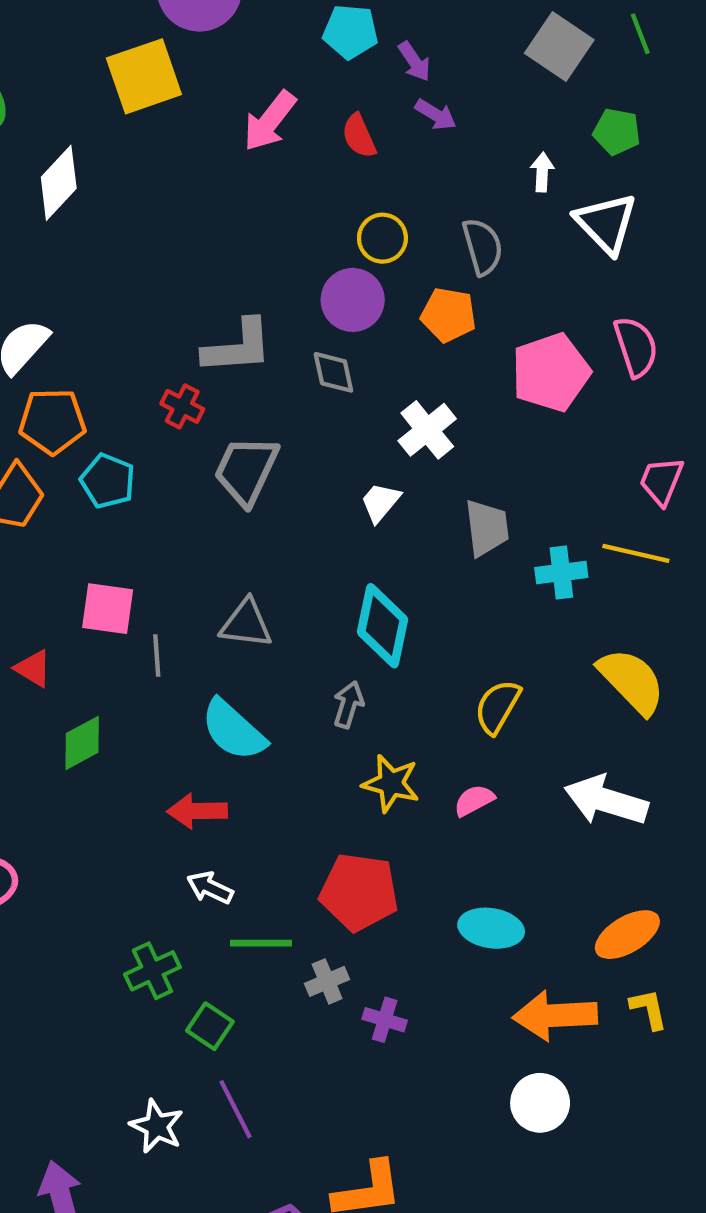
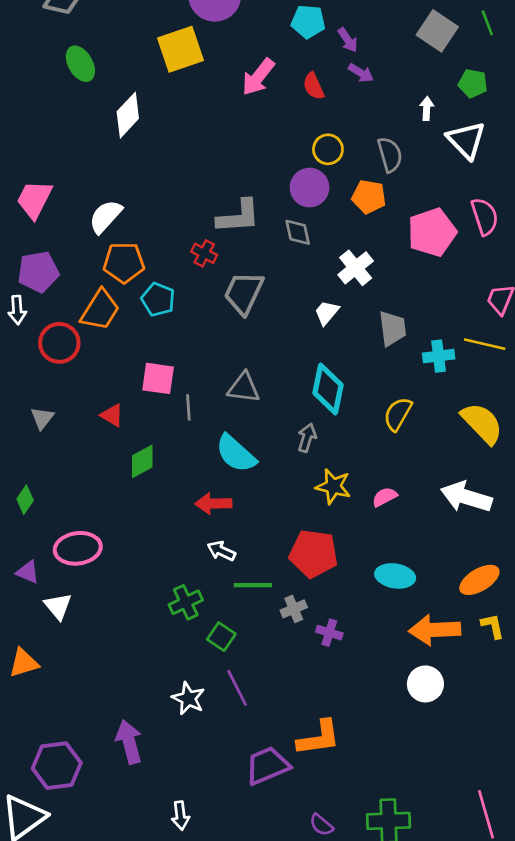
yellow semicircle: (497, 707) -> (398, 414), moved

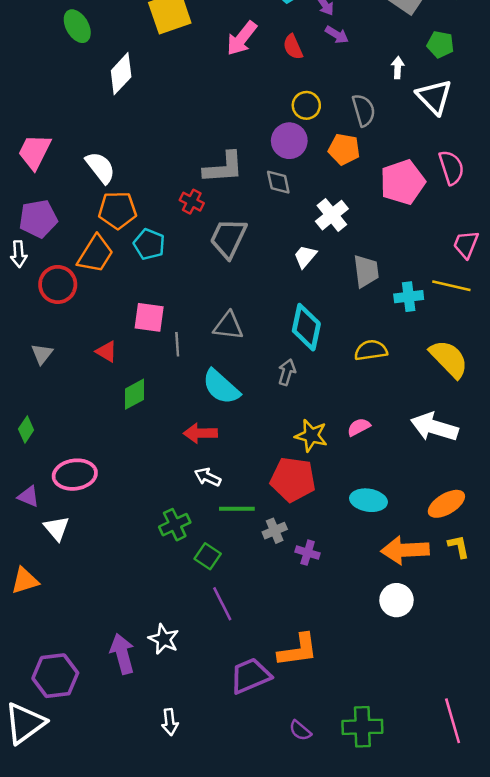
white semicircle: (105, 216) -> (100, 168), turned 100
yellow semicircle: (398, 414) -> (371, 350), turned 52
yellow star: (333, 486) -> (311, 436), moved
white star: (188, 698) -> (164, 639), moved

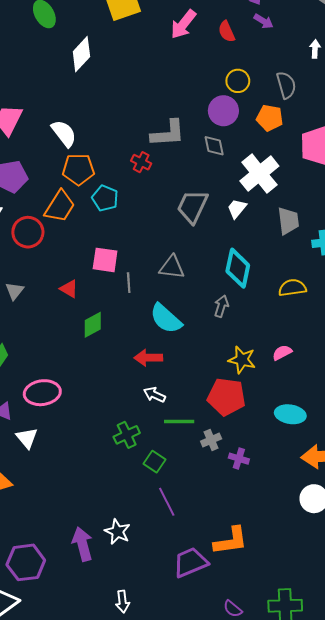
white cross: (332, 215) -> (259, 174), size x1.4
gray trapezoid: (228, 238) -> (193, 206), moved

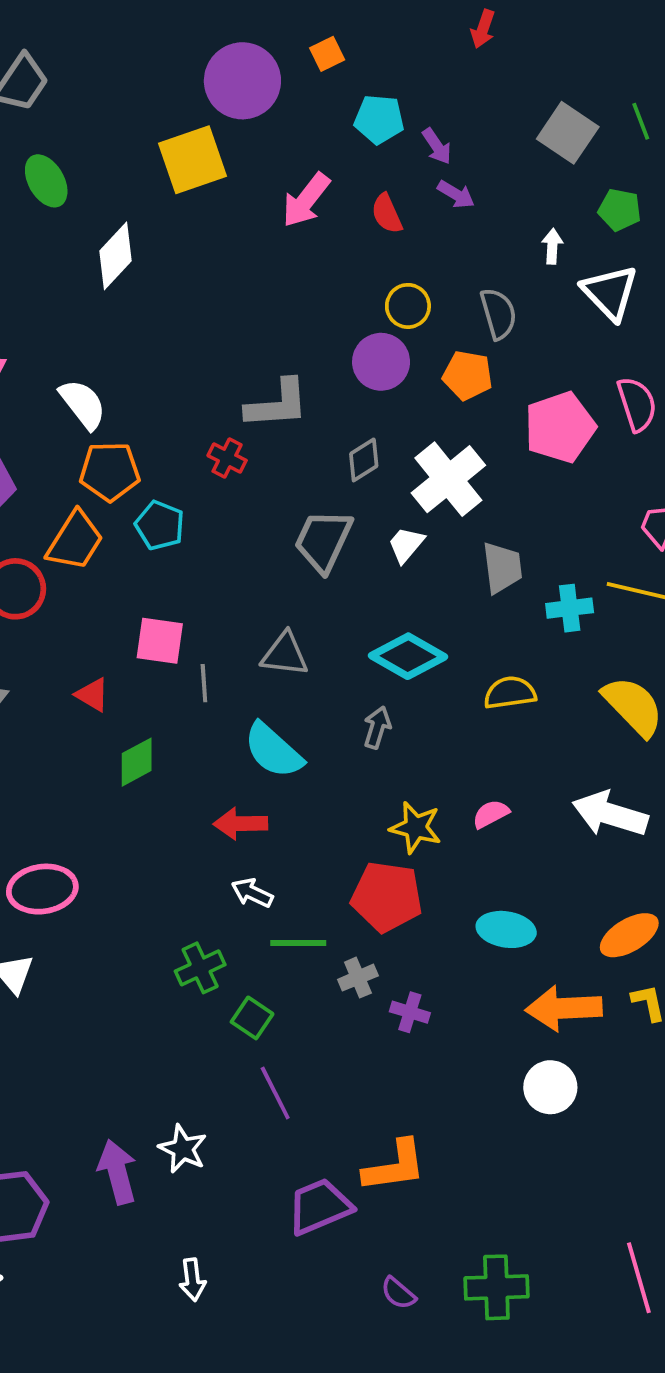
gray diamond: (214, 146) -> (364, 460), moved, turned 70
cyan diamond: (238, 268) -> (408, 656), turned -72

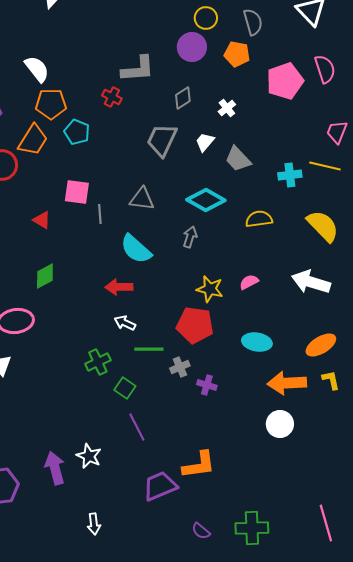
white cross: (448, 479) -> (227, 108), size x0.5
gray trapezoid: (502, 568) -> (238, 159), moved, turned 144
green diamond: (137, 762) -> (45, 276), moved

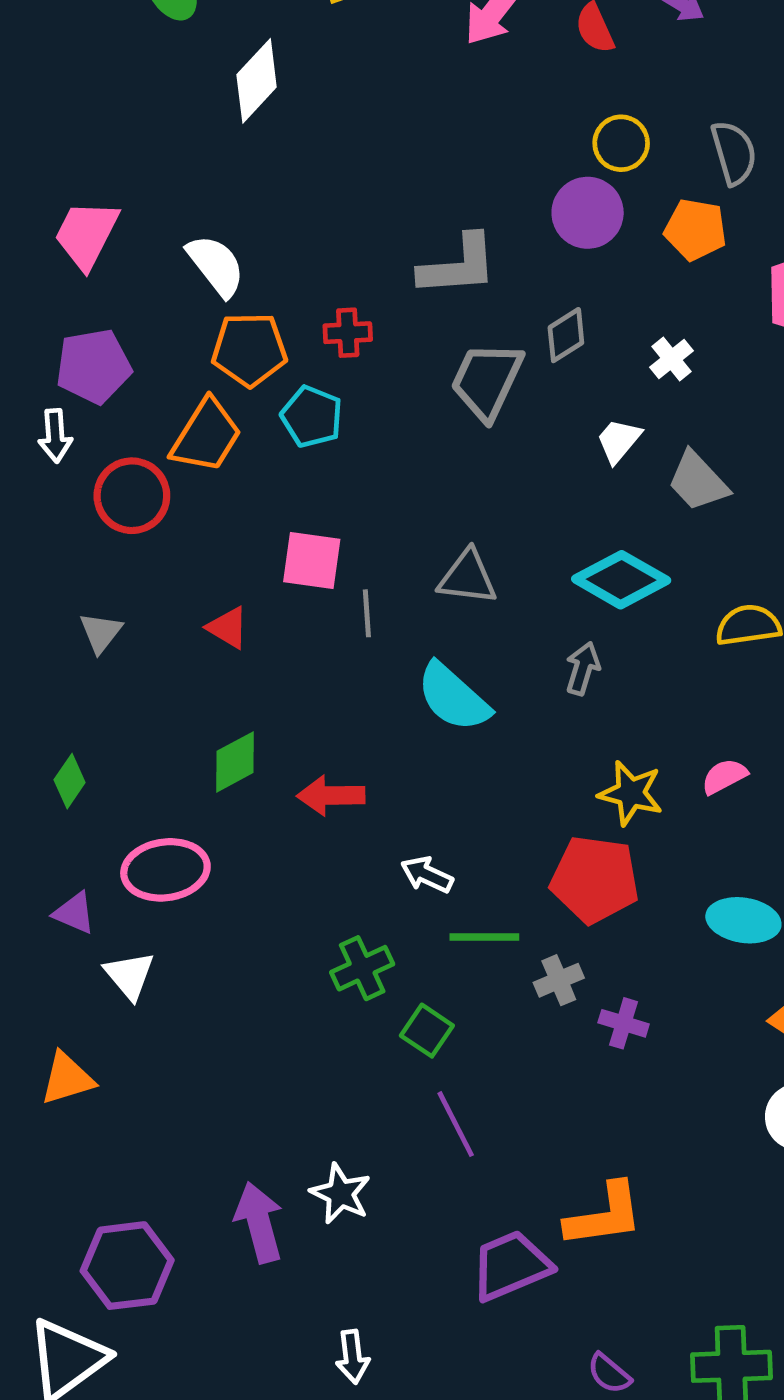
red cross: (112, 97) -> (348, 333), moved, turned -30
gray trapezoid: (162, 140) -> (487, 381), moved
red arrow: (119, 287) -> (331, 796), moved

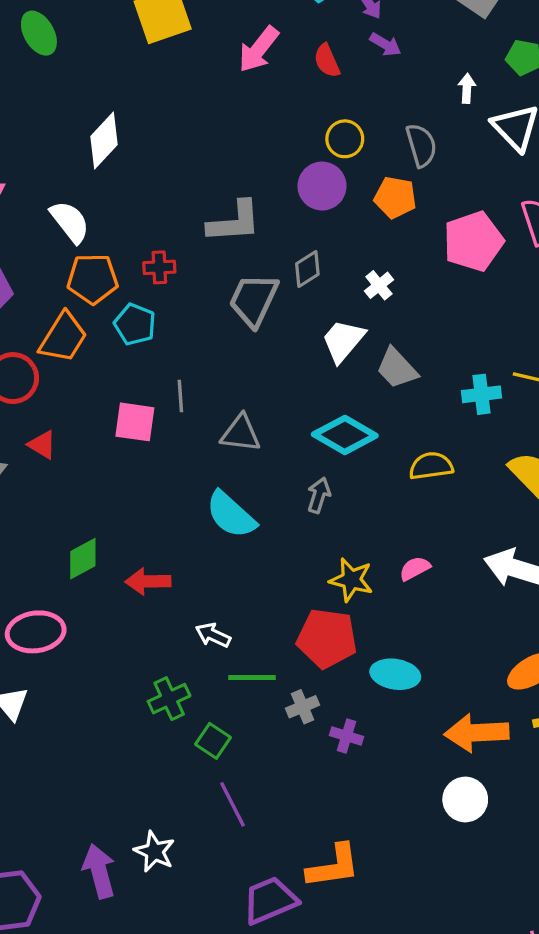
white diamond: (257, 81) -> (104, 140), moved
white trapezoid: (619, 441) -> (343, 341), size x1.4
gray line: (367, 613) -> (180, 396), moved
red triangle: (228, 628) -> (42, 445), moved
cyan ellipse: (743, 920) -> (395, 674), moved

